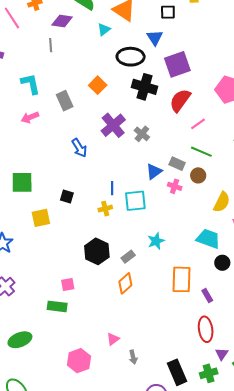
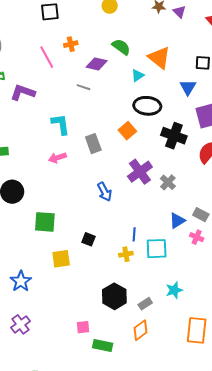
gray line: (51, 45) -> (83, 87), turned -72
black ellipse: (131, 57) -> (147, 106), moved
green rectangle: (57, 306) -> (103, 345), moved

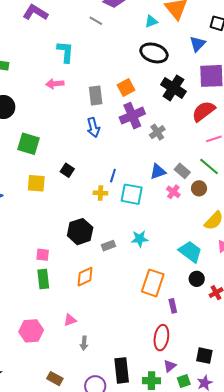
orange square: (127, 131) -> (126, 87), moved
gray rectangle: (93, 144) -> (96, 95), moved
orange diamond: (140, 330) -> (85, 277), moved
green rectangle: (103, 345) -> (43, 279), moved, turned 60

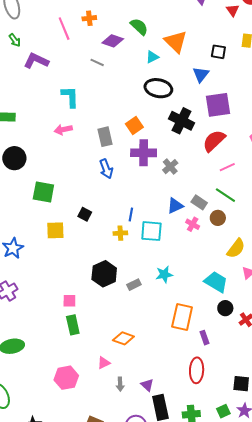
purple cross: (132, 116) -> (144, 153), turned 30
orange diamond: (85, 277) -> (123, 338), moved, turned 50
purple triangle: (170, 366) -> (147, 385), moved, turned -32

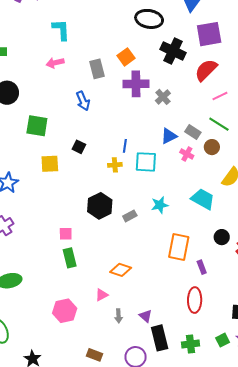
blue arrow: (106, 169) -> (83, 101), moved
cyan trapezoid: (216, 282) -> (203, 199), moved

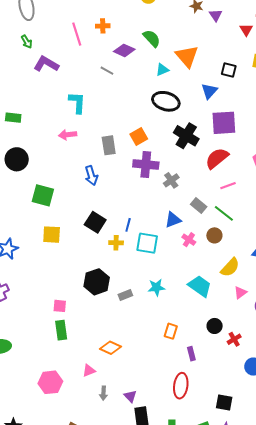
gray rectangle: (193, 132) -> (199, 206), moved
black square: (79, 147) -> (95, 222), moved, size x1.5
orange rectangle: (179, 247) -> (171, 331), size x0.6

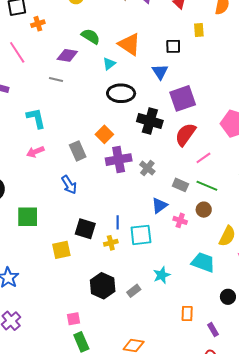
orange cross: (103, 26) -> (38, 24), moved
yellow square: (52, 235) -> (61, 250), moved

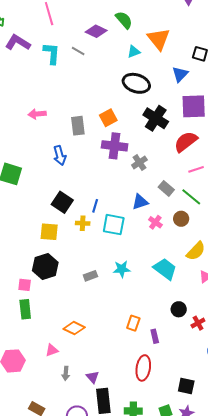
cyan L-shape: (36, 118) -> (52, 53), moved
yellow square: (61, 250) -> (49, 232), moved
black hexagon: (103, 286) -> (45, 267), moved
orange rectangle: (187, 314) -> (133, 323), moved

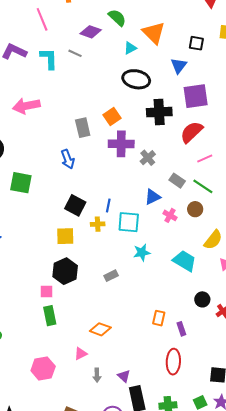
pink arrow: (37, 114) -> (26, 106), moved, size x1.5
black cross: (156, 118) -> (159, 112), turned -30
cyan star: (122, 269) -> (142, 253), moved

